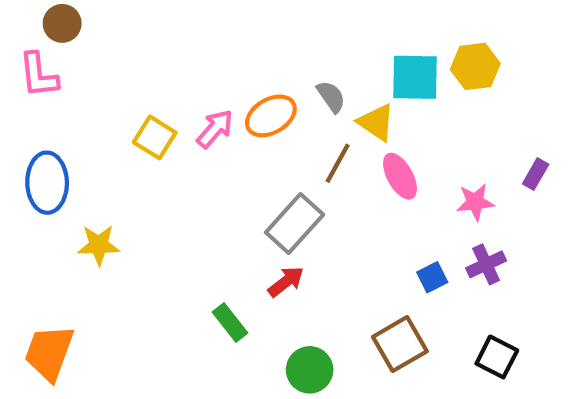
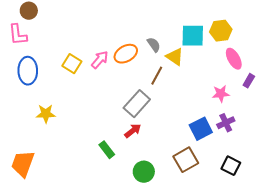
pink ellipse: (400, 176) -> (234, 59), moved
blue ellipse: (47, 183) -> (28, 71), moved
blue square: (432, 277) -> (201, 129), size x1.6

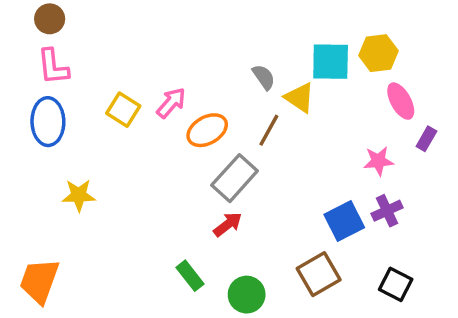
pink L-shape: (18, 35) -> (53, 67), moved
orange ellipse: (126, 54) -> (207, 130), moved
green rectangle: (107, 150) -> (190, 276), moved

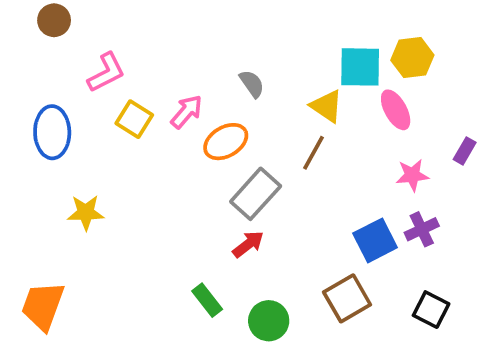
pink L-shape: (53, 67) -> (106, 73), moved, turned -111
gray semicircle: (264, 77) -> (252, 84), moved
pink ellipse: (401, 101) -> (396, 110), moved
brown line: (269, 130) -> (313, 153), moved

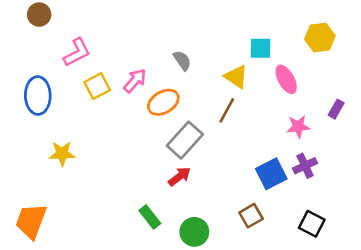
yellow hexagon: (412, 58) -> (320, 37), moved
cyan square: (360, 67) -> (260, 48), size x0.7
yellow square: (134, 119) -> (97, 86), turned 30
brown square: (347, 298) -> (251, 216), size x0.7

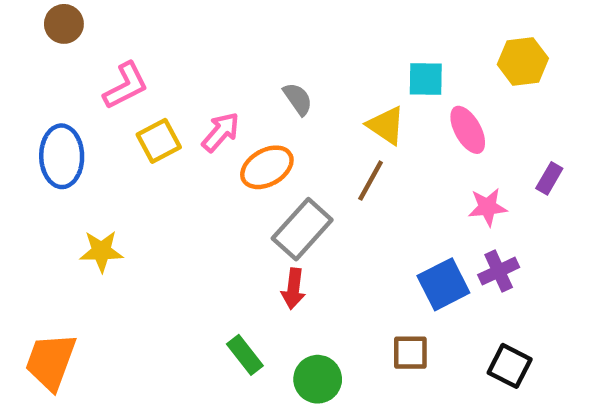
red arrow: (180, 177) -> (293, 289), turned 135
brown square: (251, 216) -> (410, 353), turned 30

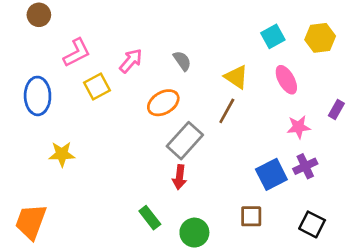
cyan square: (426, 79) -> (273, 36), moved, turned -30
pink arrow: (221, 132) -> (131, 61), moved

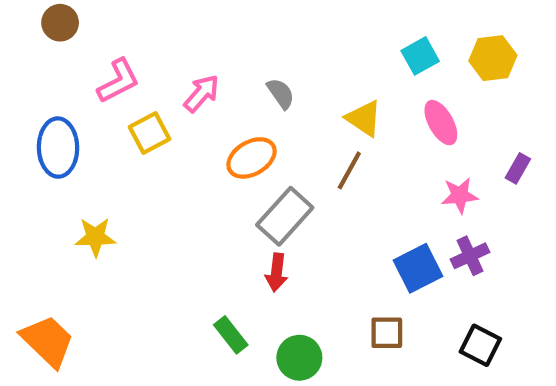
orange trapezoid: (31, 222) -> (48, 341), turned 114

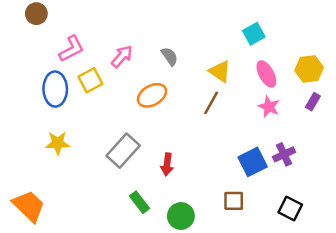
yellow hexagon: (493, 58) -> (309, 69), moved
blue ellipse: (58, 148) -> (55, 89), moved
pink star: (460, 195) -> (269, 107), moved, turned 30
gray rectangle: (285, 216) -> (123, 151), moved

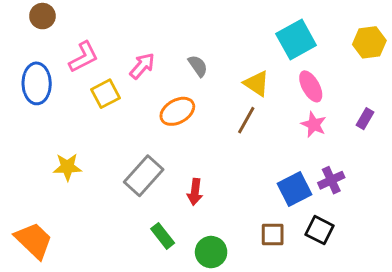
cyan square: (254, 34) -> (296, 39), size x1.5
yellow hexagon: (309, 69) -> (369, 42), moved
blue ellipse: (55, 89) -> (37, 83), moved
black square: (290, 208) -> (320, 230), moved

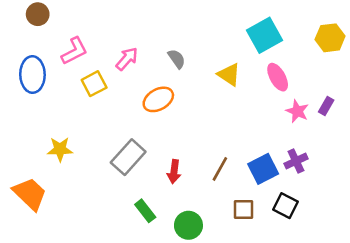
brown line: (246, 120) -> (220, 169), moved
pink star: (314, 125) -> (297, 111), moved
orange trapezoid: (34, 240) -> (30, 194), moved

